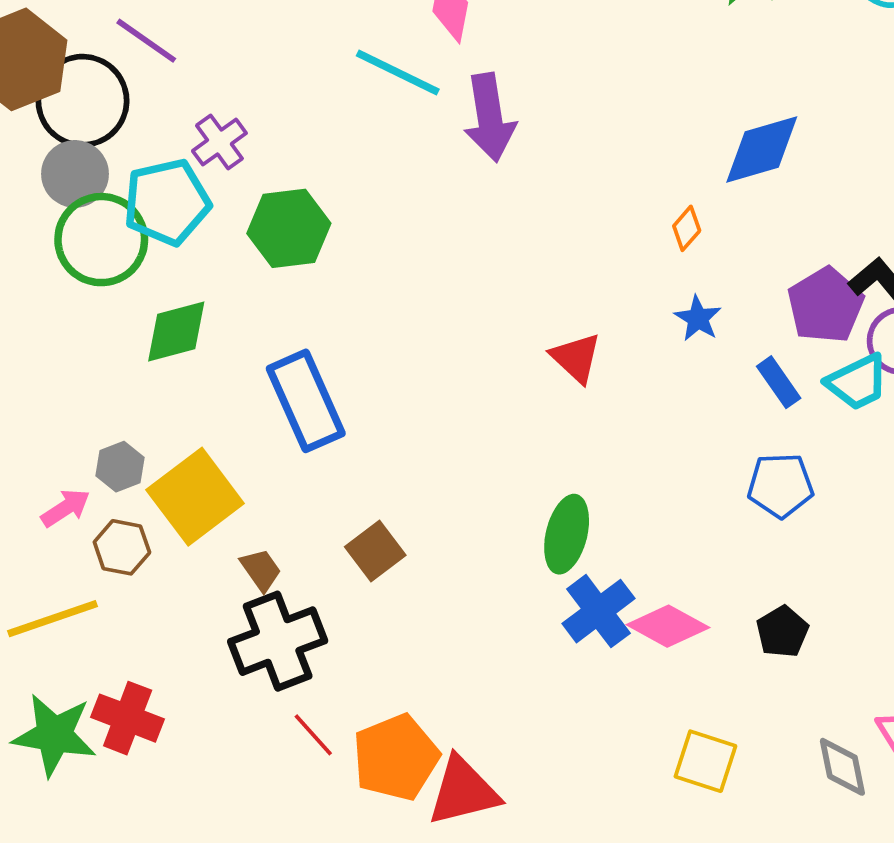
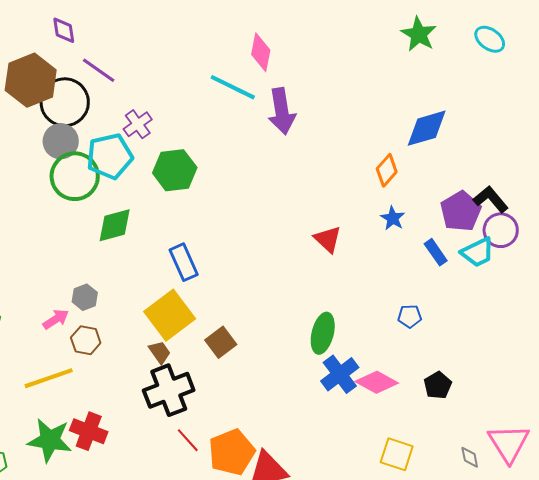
orange diamond: (687, 228) -> (387, 170), size x1.4
blue rectangle: (306, 401) -> (184, 262), size x0.7
blue pentagon: (780, 485) -> (410, 316), moved, size x0.7
yellow square: (195, 497) -> (170, 315), moved
gray diamond: (842, 767) -> (470, 457), size x0.7

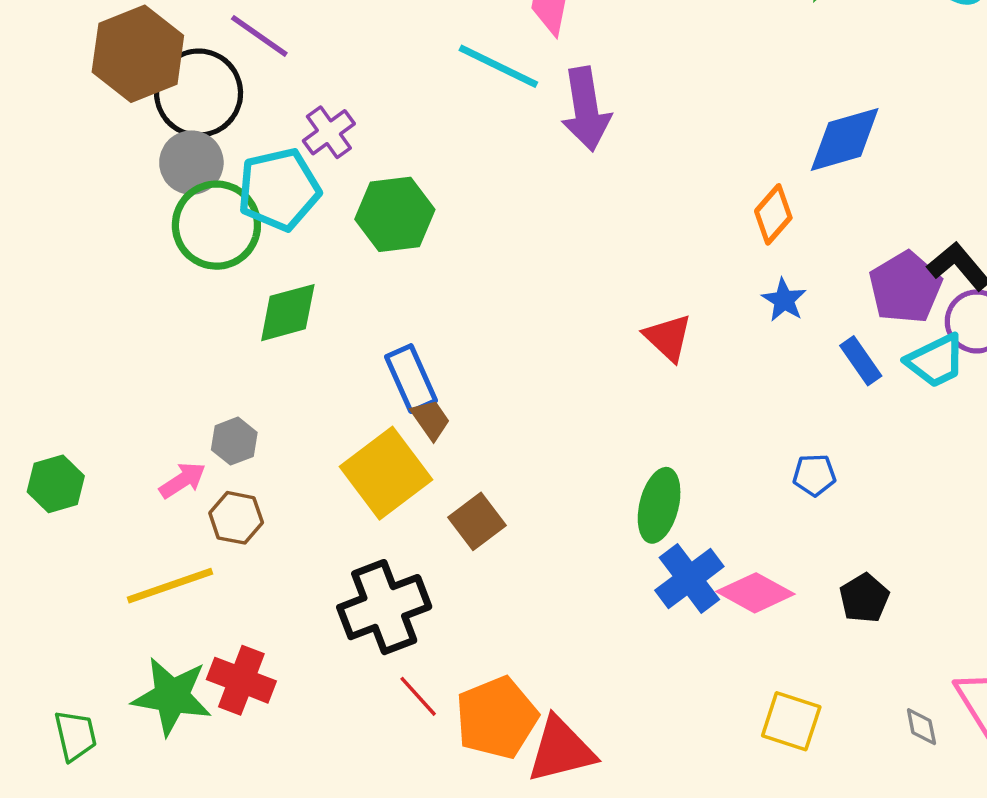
brown trapezoid: (160, 352) -> (431, 420), moved

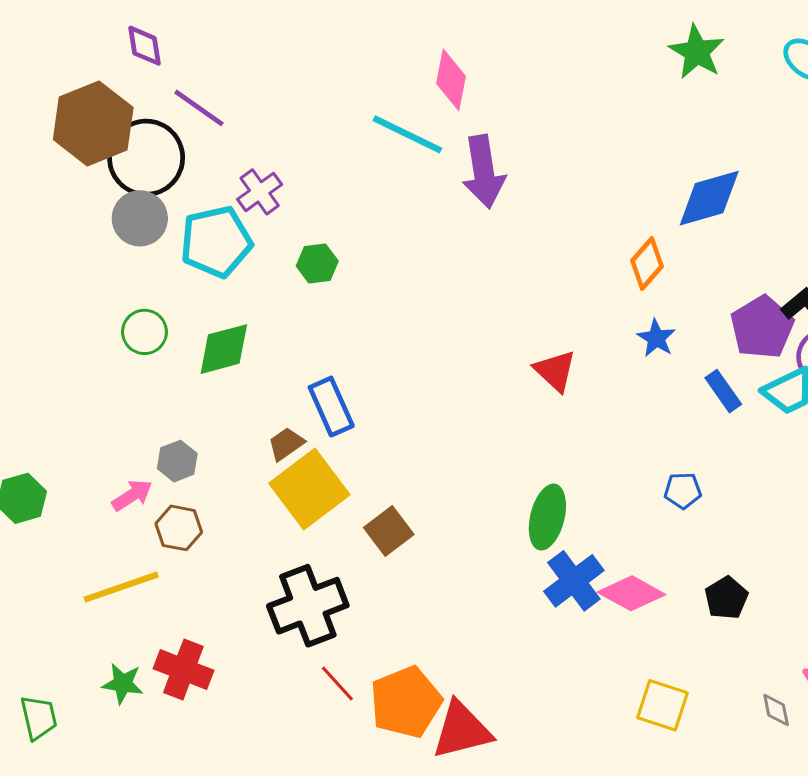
green hexagon: (395, 214) -> (317, 263), size x0.6
green circle: (216, 225) -> (145, 332), moved, size x0.6
brown trapezoid: (431, 420) -> (286, 444), moved, turned -90
green star: (172, 696) -> (123, 683), size x0.6

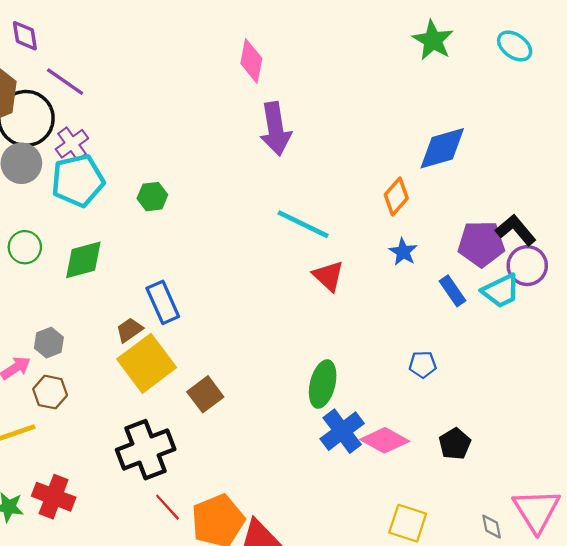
cyan line: (407, 134) -> (303, 224), moved
purple cross: (260, 192) -> (72, 144), moved
purple pentagon: (762, 327) -> (481, 244), turned 30

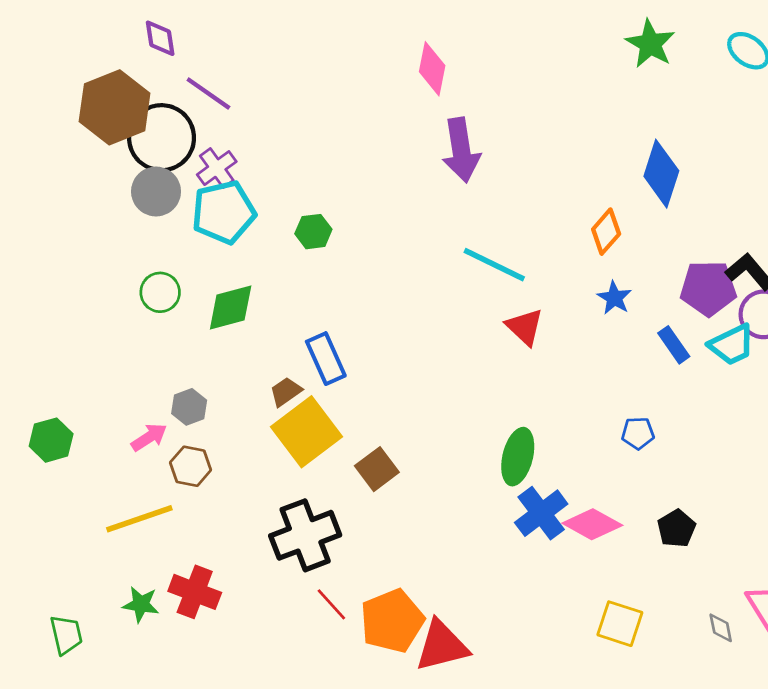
blue diamond: (442, 148) -> (661, 174), turned -56

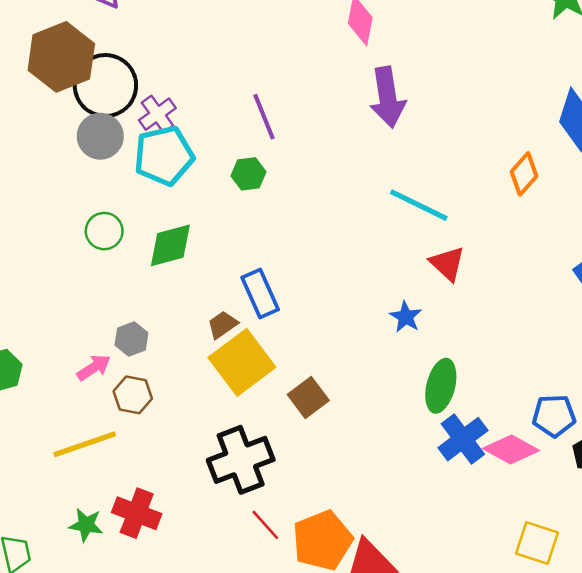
purple line: (208, 93) -> (264, 117), moved, turned 33
blue star: (614, 298) -> (406, 317), moved
blue pentagon: (638, 433) -> (554, 416), moved, size x1.4

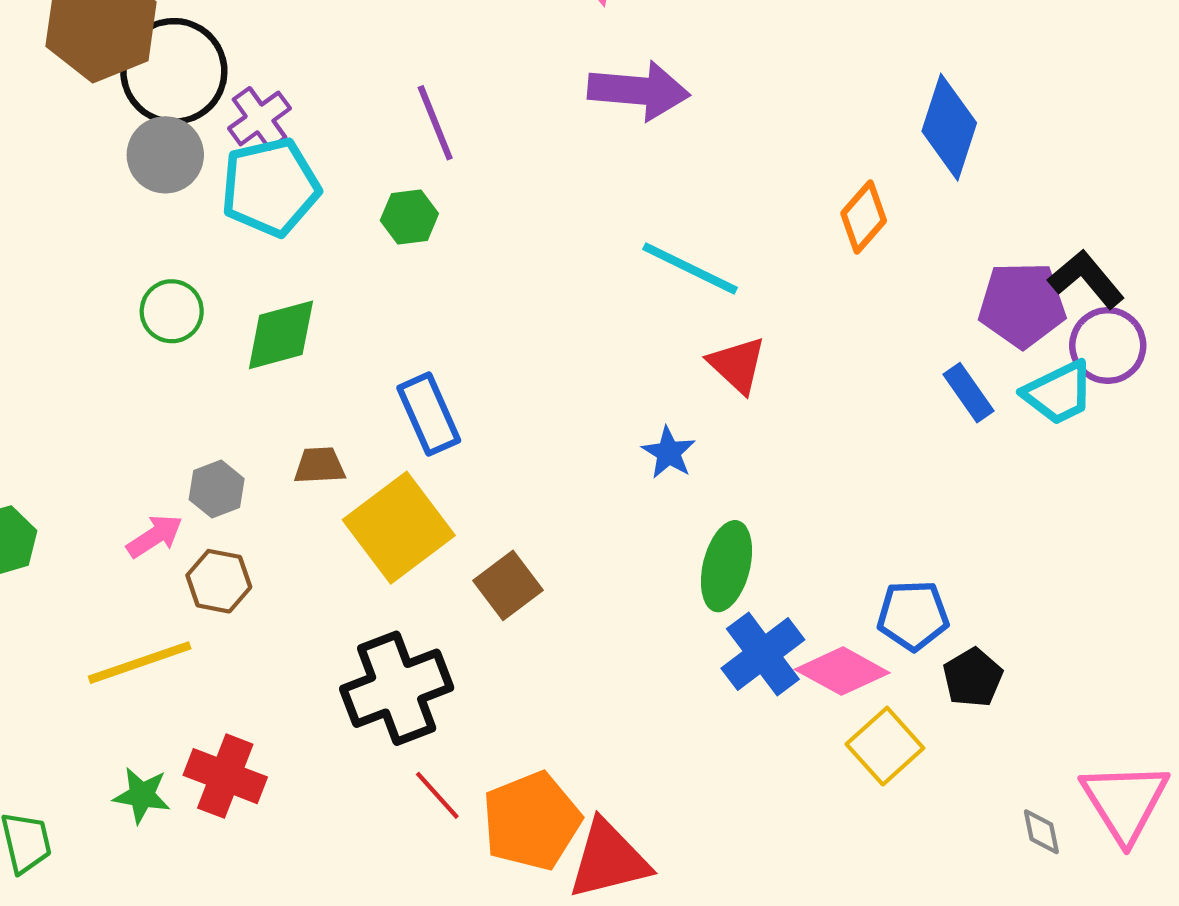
purple arrow: (388, 97) -> (639, 91), turned -76
brown trapezoid: (222, 325) -> (320, 465), moved, turned 32
yellow square: (537, 543) -> (885, 746), moved, turned 30

